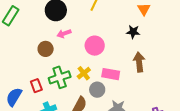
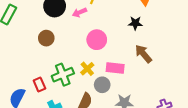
pink arrow: (64, 34) -> (79, 12), moved
brown circle: (46, 49) -> (46, 38), moved
brown arrow: (139, 62) -> (143, 54), turned -30

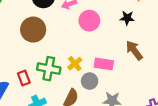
brown circle: (46, 38) -> (33, 30), size x1.5
pink circle: (97, 40) -> (89, 21), moved
green cross: (63, 75) -> (49, 69), turned 30

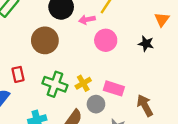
brown arrow: (134, 50) -> (145, 105), moved
red rectangle: (24, 78) -> (18, 74), moved

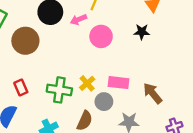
brown circle: (45, 40) -> (25, 41), moved

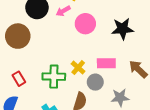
black star: (142, 32) -> (122, 29), moved, size x1.5

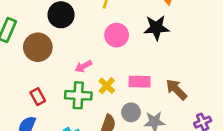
pink arrow: (63, 11) -> (83, 66), moved
black star: (122, 29) -> (156, 28), moved
gray circle: (95, 82) -> (131, 112), moved

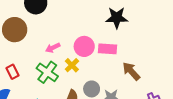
pink circle: (117, 35) -> (84, 46), moved
pink rectangle: (140, 82) -> (107, 49), moved
green cross: (78, 95) -> (47, 72), turned 30

